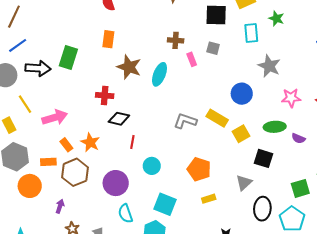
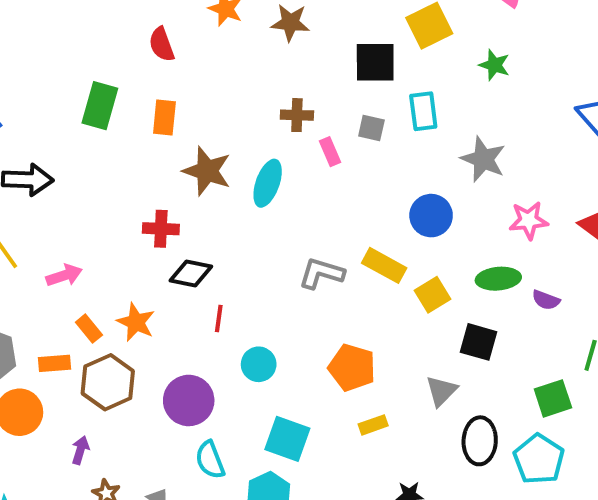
cyan rectangle: (251, 33) -> (423, 111), moved
green rectangle: (68, 58) -> (100, 106), moved
pink arrow: (55, 117) -> (64, 275), size x0.7

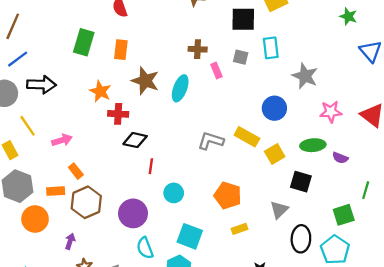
green star: (494, 65) -> (348, 16), moved
orange star: (136, 322) -> (100, 91), moved

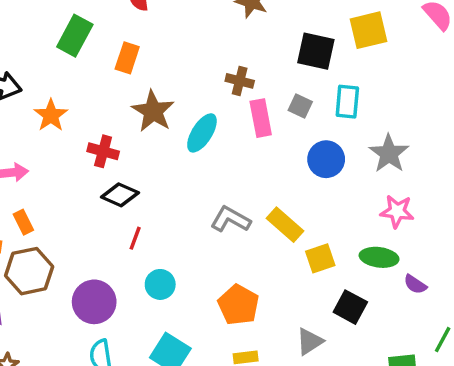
pink rectangle: (216, 71) -> (261, 118), size x1.5
orange star: (100, 91) -> (51, 115), moved
blue circle: (274, 108) -> (326, 159), moved
pink star: (331, 112) -> (397, 211), moved

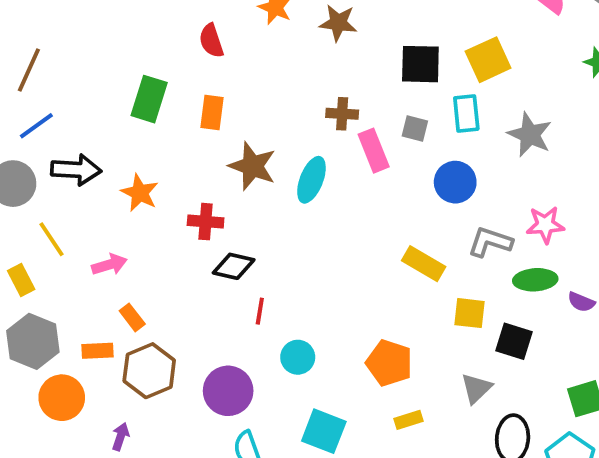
yellow square: (368, 30) -> (488, 60), moved
gray star: (389, 153) -> (530, 135), moved
gray L-shape: (231, 219) -> (490, 242), moved
yellow square: (320, 258) -> (469, 313), moved, turned 36

